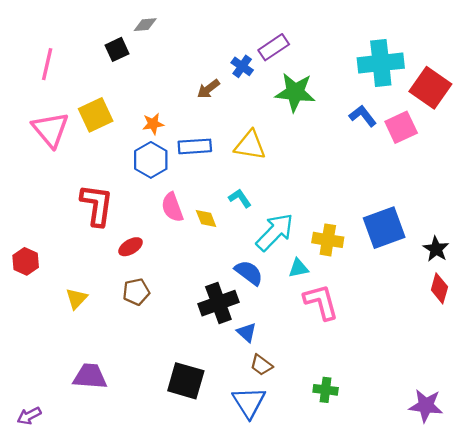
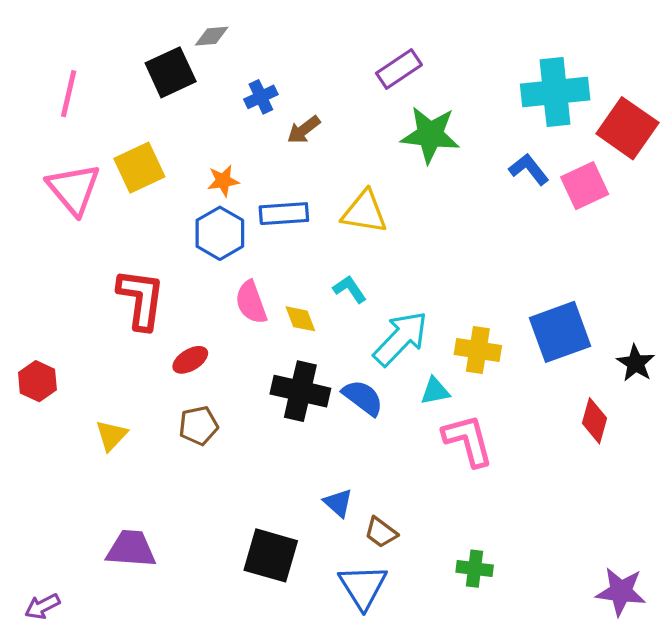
black square: (117, 49) -> (171, 72), size x1.4
blue cross: (242, 66) -> (261, 97), moved, turned 30
red diamond: (439, 288) -> (595, 421), moved
black cross: (218, 303) -> (300, 391), moved, turned 33
blue triangle: (247, 332) -> (338, 503), moved

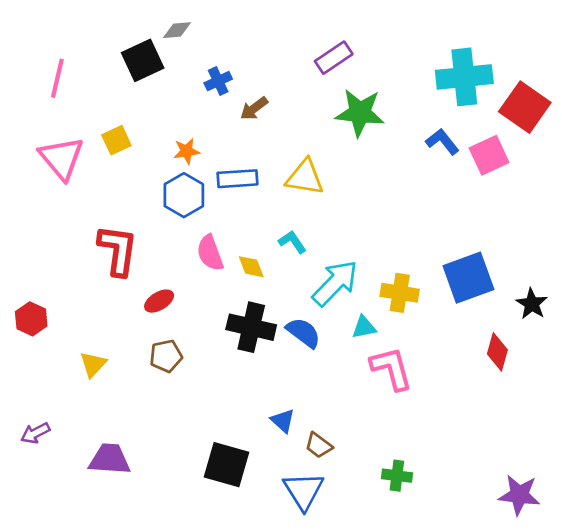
yellow square: (139, 168) -> (116, 140), size x0.7
purple arrow: (42, 606) -> (35, 433), moved

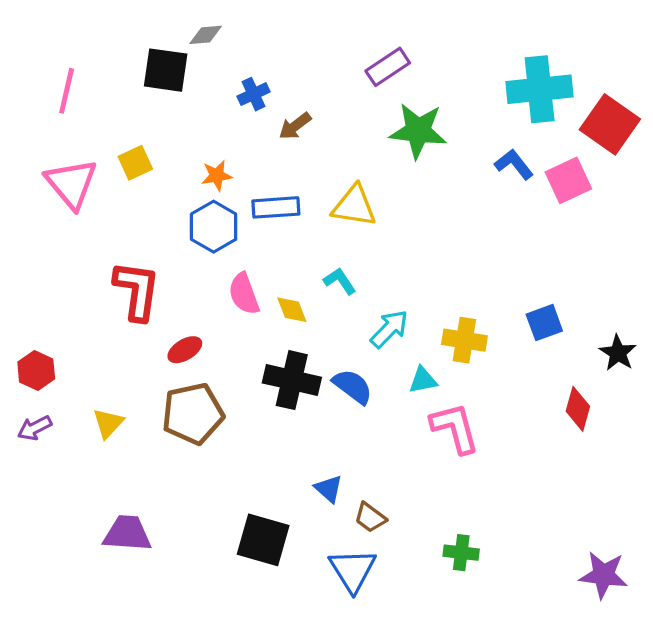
black square: (143, 60) -> (166, 70), turned 33
blue square: (468, 278) -> (544, 323), size x0.6
cyan arrow: (335, 283) -> (389, 329), size x0.7
brown pentagon: (166, 356) -> (193, 414), size x1.6
purple arrow: (35, 433) -> (35, 428), moved

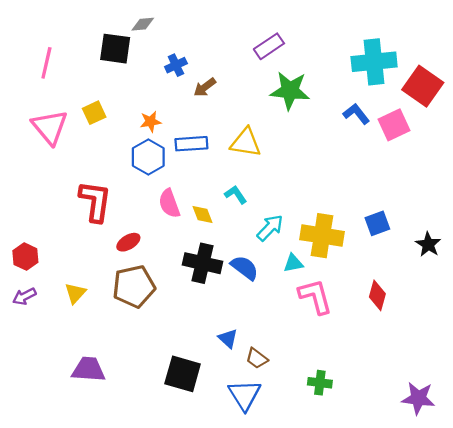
yellow cross: (464, 340) -> (322, 236), size x1.4
red diamond: (578, 409) -> (377, 295), moved

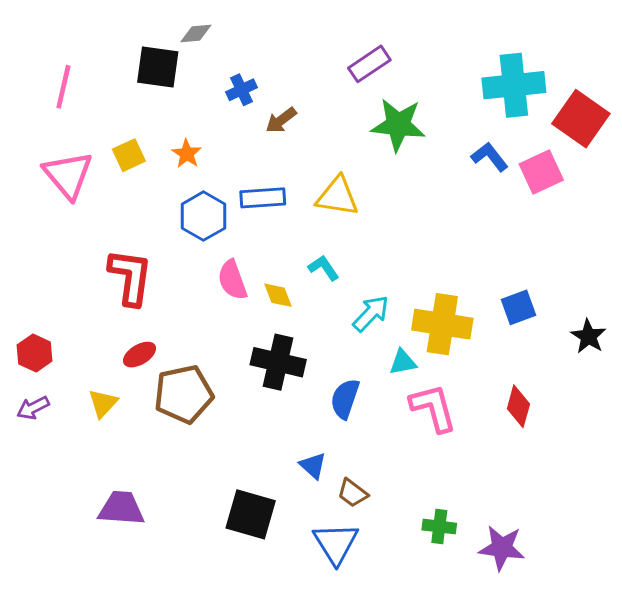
orange star: (150, 122) -> (187, 154), moved, turned -30
red ellipse: (128, 242) -> (140, 355), moved
blue semicircle: (245, 268) -> (345, 399), moved, turned -108
purple star: (418, 398) -> (502, 548), moved

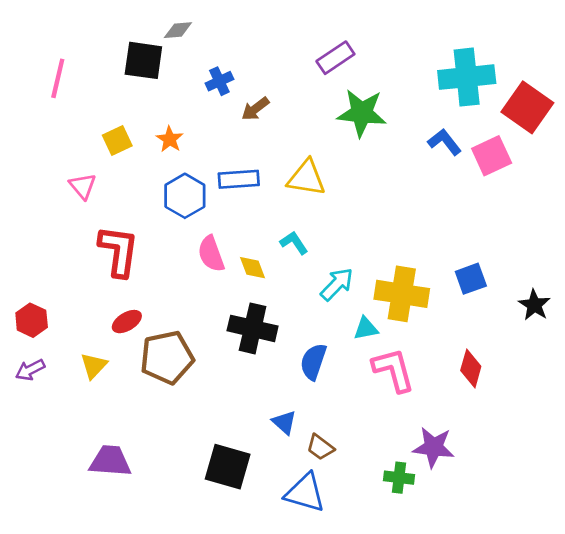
pink triangle: (68, 175) -> (83, 186), moved, size x0.6
blue triangle: (336, 543) -> (305, 493), turned -42
purple star: (502, 548) -> (434, 447), moved

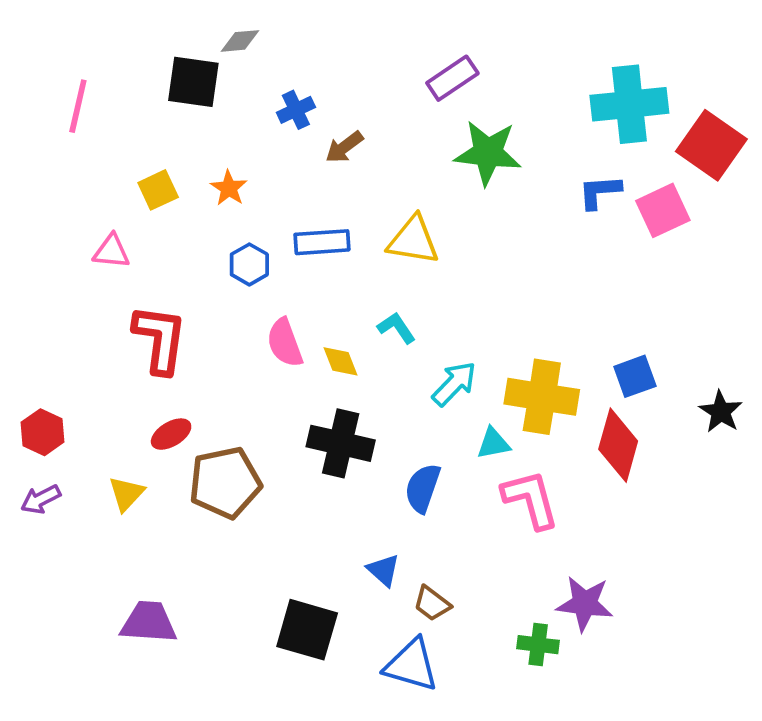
blue L-shape: (445, 142) -> (600, 192), turned -56
pink triangle: (83, 186) -> (111, 251), turned -44
blue hexagon: (185, 196) -> (249, 264), size x0.7
red diamond: (471, 368) -> (618, 445), moved, size x1.4

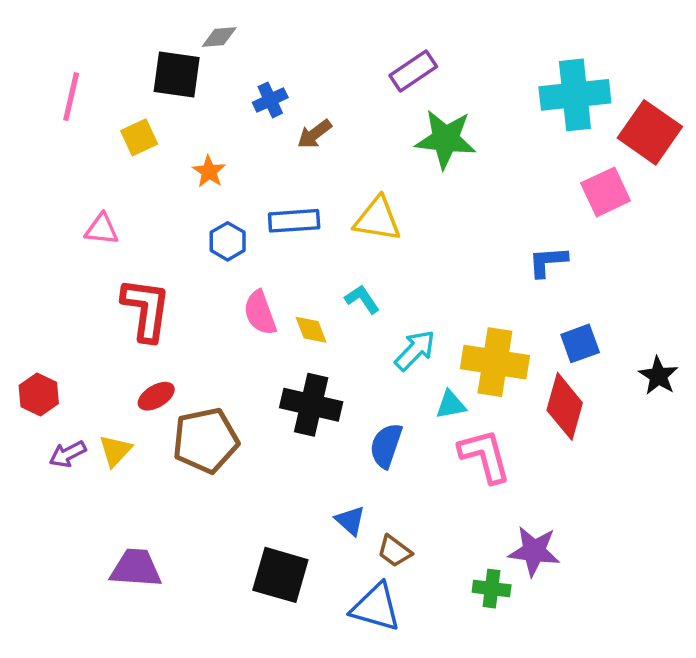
yellow square: (158, 190) -> (139, 137), moved
blue L-shape: (600, 192) -> (548, 262), moved
purple arrow: (41, 499) -> (68, 454), moved

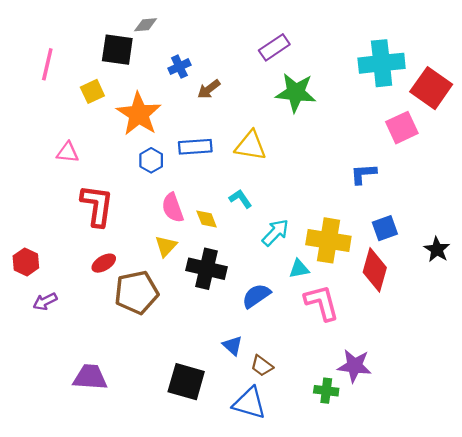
orange star: (209, 171) -> (139, 114), size x2.0
blue semicircle: (386, 446) -> (256, 296), turned 36
yellow triangle: (115, 451) -> (166, 246), moved

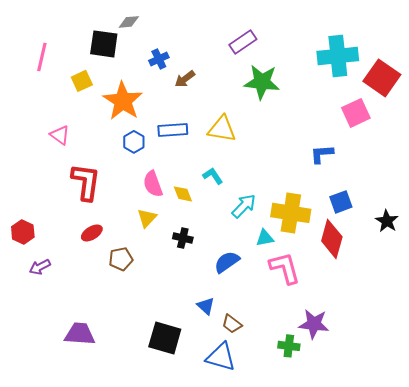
pink triangle: (68, 152) -> (60, 135), turned 30
black cross: (207, 269) -> (183, 238), size x0.6
brown pentagon: (137, 292) -> (121, 259), size x0.6

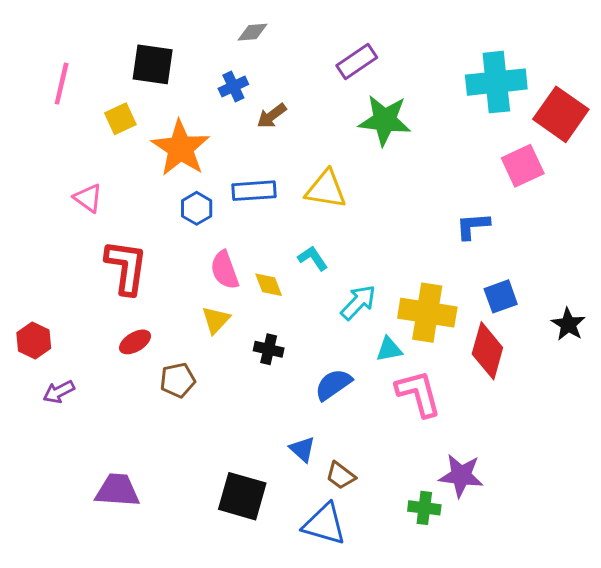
gray diamond: (129, 22) -> (253, 32), moved

